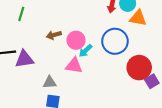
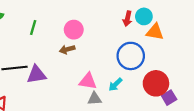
pink circle: (76, 40) -> (74, 30), moved
cyan arrow: (85, 51) -> (115, 84), moved
gray triangle: (50, 82) -> (95, 99), moved

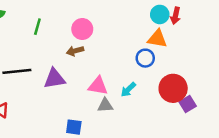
red arrow: (127, 19) -> (175, 16), moved
orange triangle: (155, 32) -> (157, 39), moved
blue circle: (131, 56) -> (145, 58), size x0.6
purple triangle: (36, 75) -> (54, 79), moved

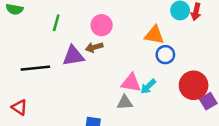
orange triangle: (157, 39) -> (154, 35), moved
purple triangle: (54, 79) -> (73, 56), moved
pink triangle: (98, 86) -> (131, 83), moved

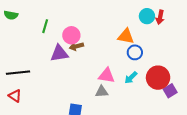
pink circle: (102, 25) -> (71, 35), moved
black line: (35, 68) -> (18, 73), moved
cyan arrow: (148, 87) -> (131, 78), moved

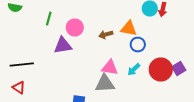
brown arrow: (76, 46) -> (106, 34), moved
purple square: (170, 91) -> (179, 68), moved
gray triangle: (102, 92) -> (105, 84), size x1.5

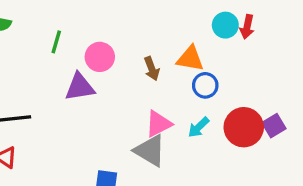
brown arrow: (106, 34) -> (152, 69), turned -96
pink triangle: (110, 68) -> (158, 124), turned -36
gray triangle: (105, 84) -> (150, 151), turned 35

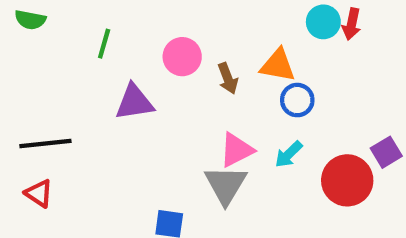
pink circle: (100, 57) -> (182, 57), moved
red circle: (244, 127) -> (347, 180), moved
gray triangle: (150, 151) -> (226, 185), turned 30

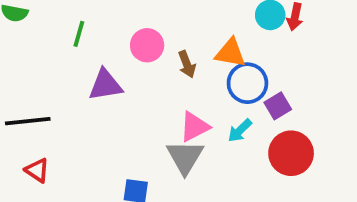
blue circle: (297, 100) -> (247, 83), size x1.4
purple square: (386, 152) -> (278, 106), moved
red triangle: (39, 193) -> (37, 170), moved

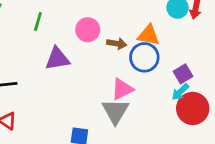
brown arrow: (187, 64) -> (117, 44), turned -60
blue circle: (247, 83) -> (144, 57), moved
cyan arrow: (240, 130) -> (180, 92), moved

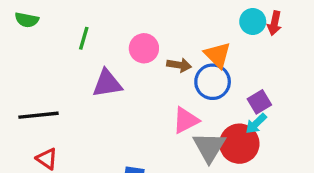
orange triangle: (148, 35) -> (218, 55), turned 35
red circle: (193, 108) -> (239, 144), moved
gray triangle: (115, 111) -> (209, 147), moved

